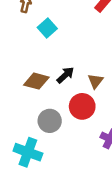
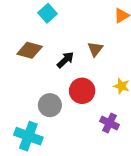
brown diamond: (36, 81) -> (30, 50), moved
brown triangle: (95, 81) -> (95, 49), moved

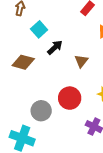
black arrow: (65, 60) -> (55, 47), moved

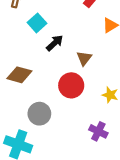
brown diamond: (23, 62) -> (19, 75), moved
red circle: (70, 98) -> (71, 85), moved

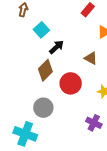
brown triangle: (84, 58) -> (91, 58), moved, turned -40
brown diamond: (19, 75) -> (45, 70), moved, turned -60

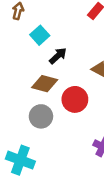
brown diamond: (45, 70) -> (45, 84), turned 60
gray circle: (43, 108) -> (41, 116), moved

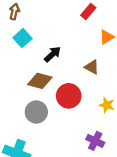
cyan square: (40, 35) -> (22, 38), moved

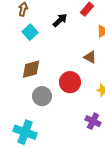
black arrow: (52, 54) -> (60, 20), moved
brown diamond: (40, 81) -> (31, 69), moved, turned -30

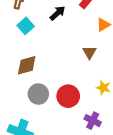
brown triangle: (90, 57) -> (89, 52), turned 32
red circle: (70, 82) -> (68, 96), moved

